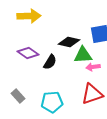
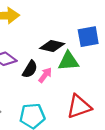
pink arrow: (93, 67) -> (45, 75), moved, turned 136

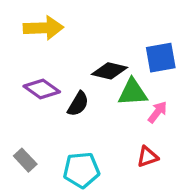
pink arrow: (45, 75) -> (157, 112), moved
red triangle: (79, 107) -> (148, 157), size x0.6

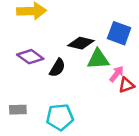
blue square: (161, 58) -> (119, 33), turned 30
red triangle: (148, 157) -> (126, 85), moved
gray rectangle: (25, 160) -> (18, 110), turned -49

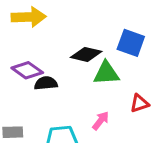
black semicircle: (57, 68) -> (46, 83), moved, turned -126
pink arrow: (117, 74) -> (101, 121), moved

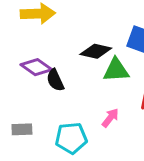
black semicircle: (46, 83) -> (55, 80), turned -110

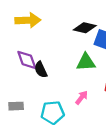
black diamond: (96, 51) -> (85, 28), moved
purple diamond: (36, 67) -> (27, 60), turned 35

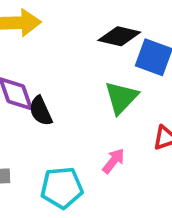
green triangle: (86, 62) -> (121, 98), turned -42

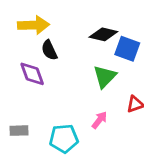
black semicircle: (41, 111) -> (49, 50), moved

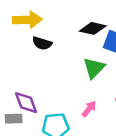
black semicircle: (49, 50) -> (42, 43), turned -48
purple diamond: (32, 74) -> (26, 103), moved

